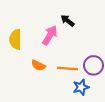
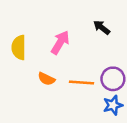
black arrow: (67, 21) -> (102, 27), moved
blue star: (81, 87) -> (113, 105), moved

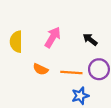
black arrow: (102, 27) -> (90, 39), moved
blue star: (113, 105) -> (80, 96), moved

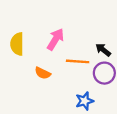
black arrow: (90, 39) -> (103, 50), moved
orange line: (71, 73) -> (78, 61), moved

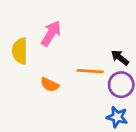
pink arrow: (55, 39) -> (51, 33), moved
blue star: (85, 101) -> (117, 117), moved, turned 30

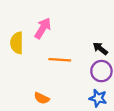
orange line: (90, 71) -> (60, 60), moved
orange semicircle: (50, 85) -> (42, 98), moved

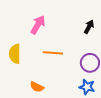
yellow semicircle: (17, 43) -> (15, 54), moved
black arrow: (100, 49) -> (89, 27), moved, turned 80

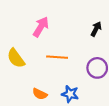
yellow semicircle: (15, 54) -> (16, 58), turned -36
blue star: (87, 87) -> (70, 94), moved

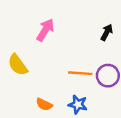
orange line: (57, 57) -> (80, 73), moved

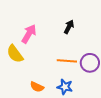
pink arrow: (45, 30) -> (29, 34), moved
black arrow: (107, 32) -> (69, 27), moved

